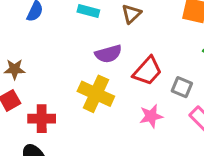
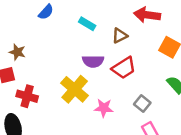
red trapezoid: (147, 71) -> (124, 68), moved
pink star: (151, 116) -> (104, 108), moved

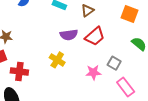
yellow cross: (75, 89) -> (57, 60), size x0.7
pink star: (104, 108) -> (93, 72), moved

